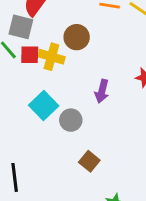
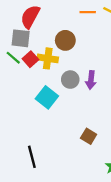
red square: (30, 55) -> (30, 59), turned -35
gray circle: (71, 120) -> (70, 80), moved

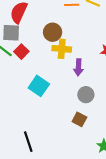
yellow cross: (48, 58) -> (62, 49), moved
gray circle: (70, 80) -> (86, 95), moved

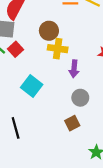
brown square: (79, 119) -> (72, 123), turned 32
black line: (28, 142) -> (16, 128), moved

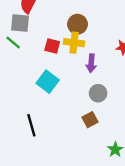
brown circle: (49, 31) -> (78, 24), moved
red square: (15, 49) -> (52, 46), moved, turned -32

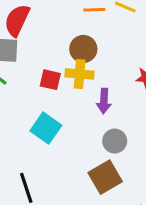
brown square: (90, 120) -> (105, 177), size x1.5

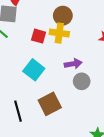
purple arrow: (104, 101) -> (73, 64), moved, turned -105
brown square: (105, 177) -> (50, 104), moved

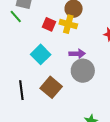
gray circle: (82, 81) -> (83, 71), size x1.5
brown square: (50, 104) -> (51, 87), turned -30

